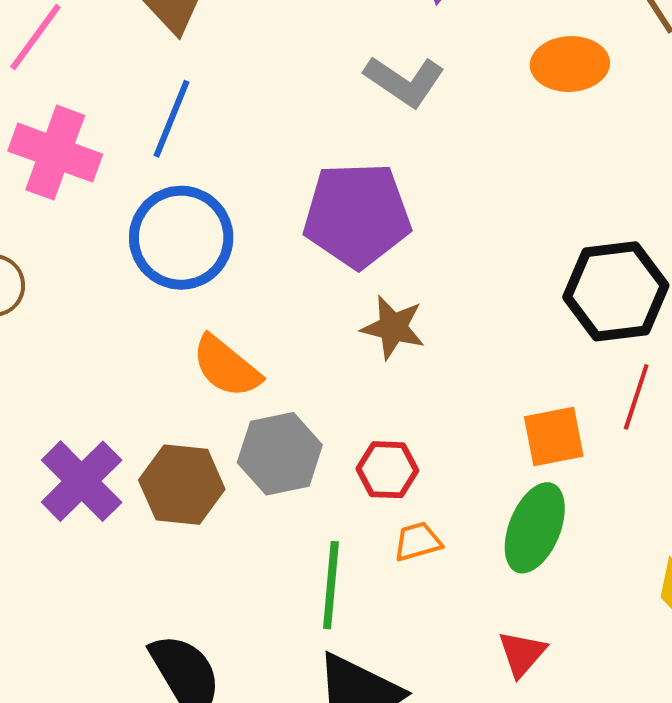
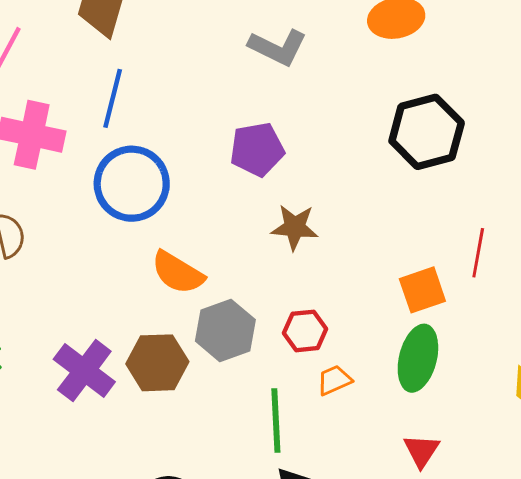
purple pentagon: (357, 215) -> (257, 149), size x0.7
black hexagon: (616, 291) -> (427, 132), moved

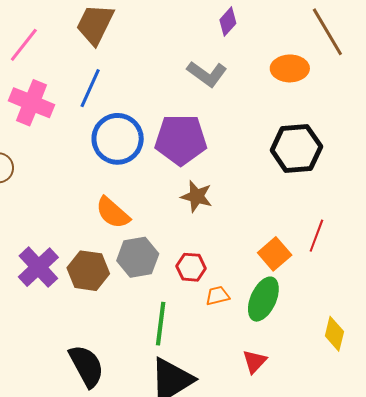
purple pentagon: (257, 149) -> (181, 140), size x1.4
blue circle: (132, 184) -> (118, 139), moved
orange square: (422, 290) -> (275, 254), turned -32
orange trapezoid: (334, 380) -> (217, 296), moved

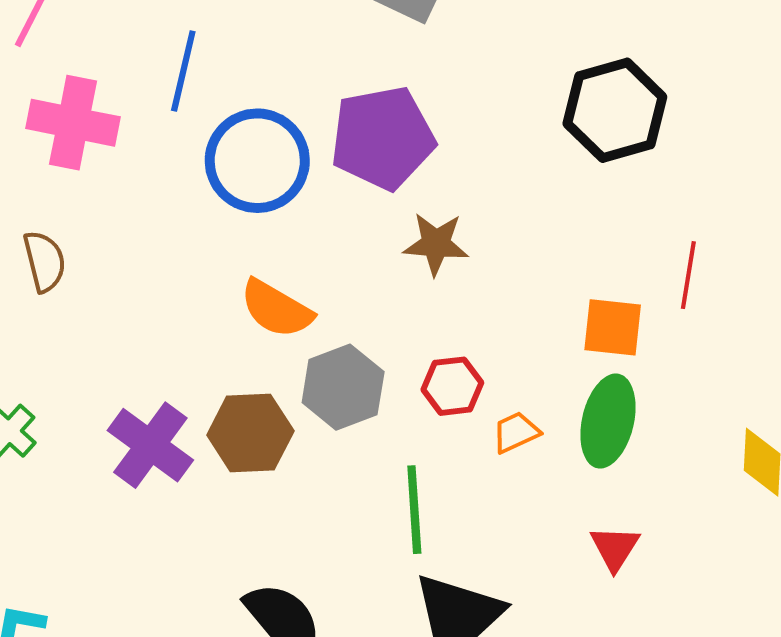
orange square: (275, 254) -> (613, 327), turned -32

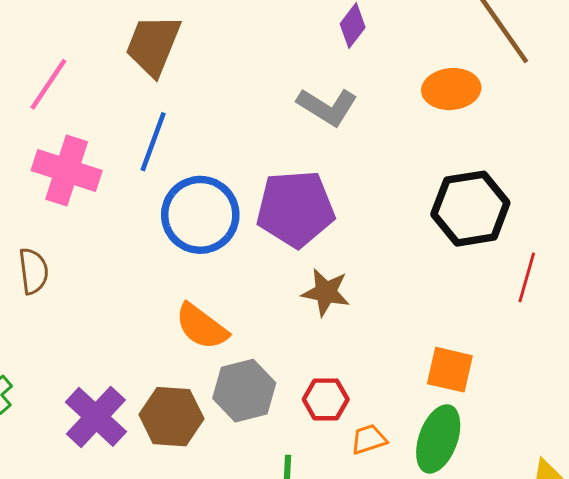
red line: (688, 275) -> (527, 277), moved

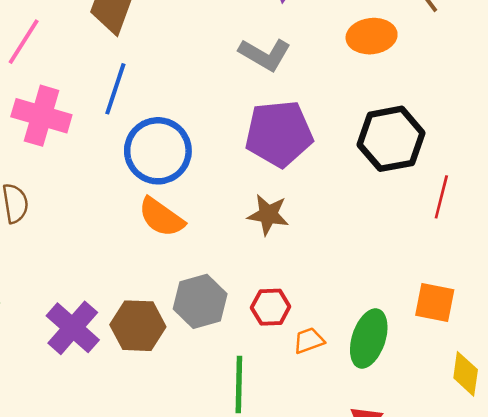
purple pentagon: (295, 209) -> (279, 134), moved
orange semicircle: (202, 327) -> (161, 217), moved
orange square: (450, 370) -> (435, 303), moved

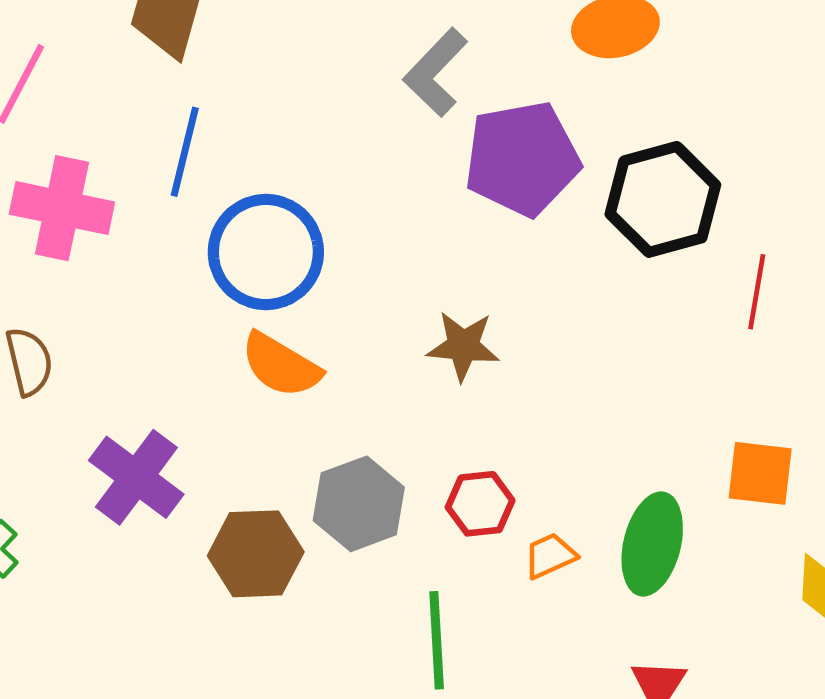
gray L-shape: (265, 54) -> (436, 72), turned 108
purple pentagon: (279, 134) -> (522, 159), moved
purple cross: (73, 328) -> (136, 477), moved

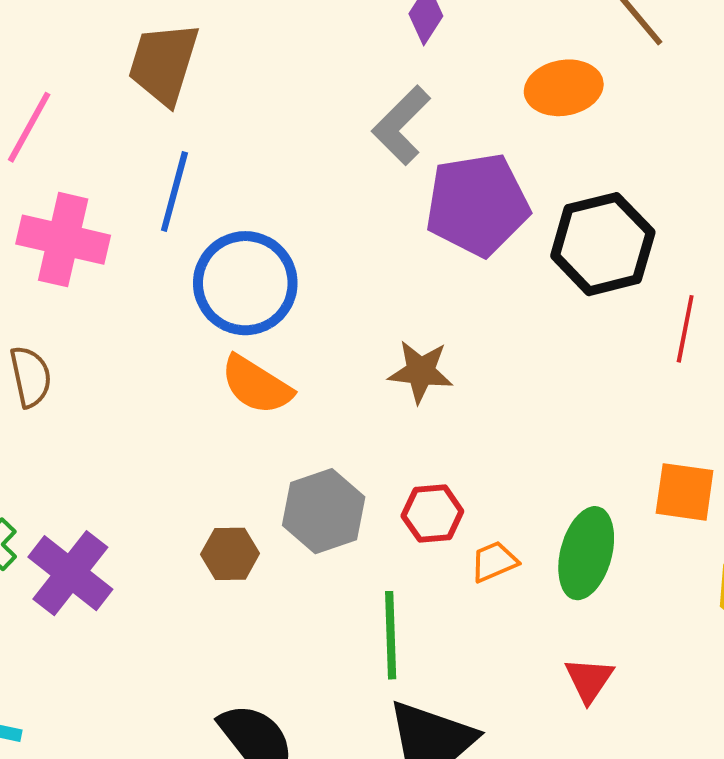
purple cross: (136, 477) -> (70, 573), moved
brown hexagon: (256, 554) -> (230, 554), size x0.7

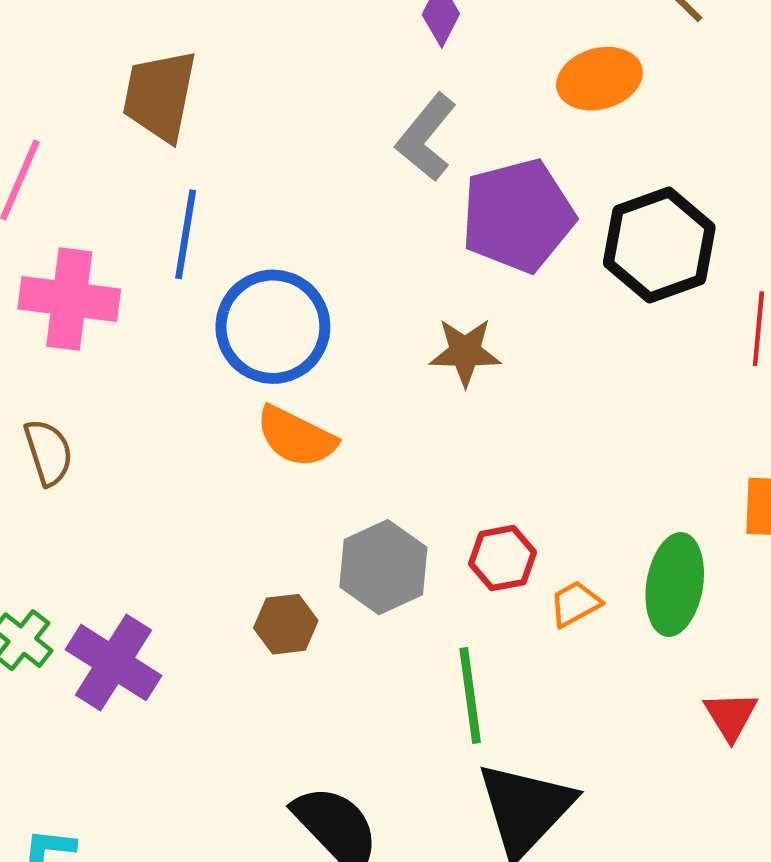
brown star: (421, 372) -> (465, 352), moved
red triangle: (589, 680) -> (731, 716), moved

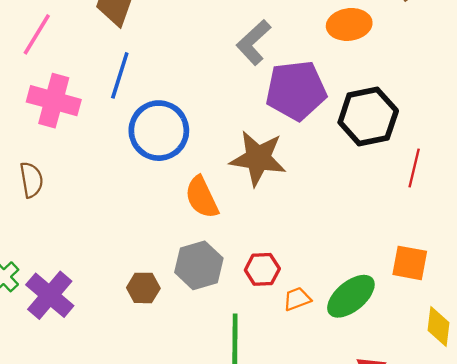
brown star: (465, 352) -> (258, 158), size x1.5
orange semicircle: (296, 437) -> (202, 197), moved, turned 30
green ellipse: (675, 584) -> (351, 296), turned 33

